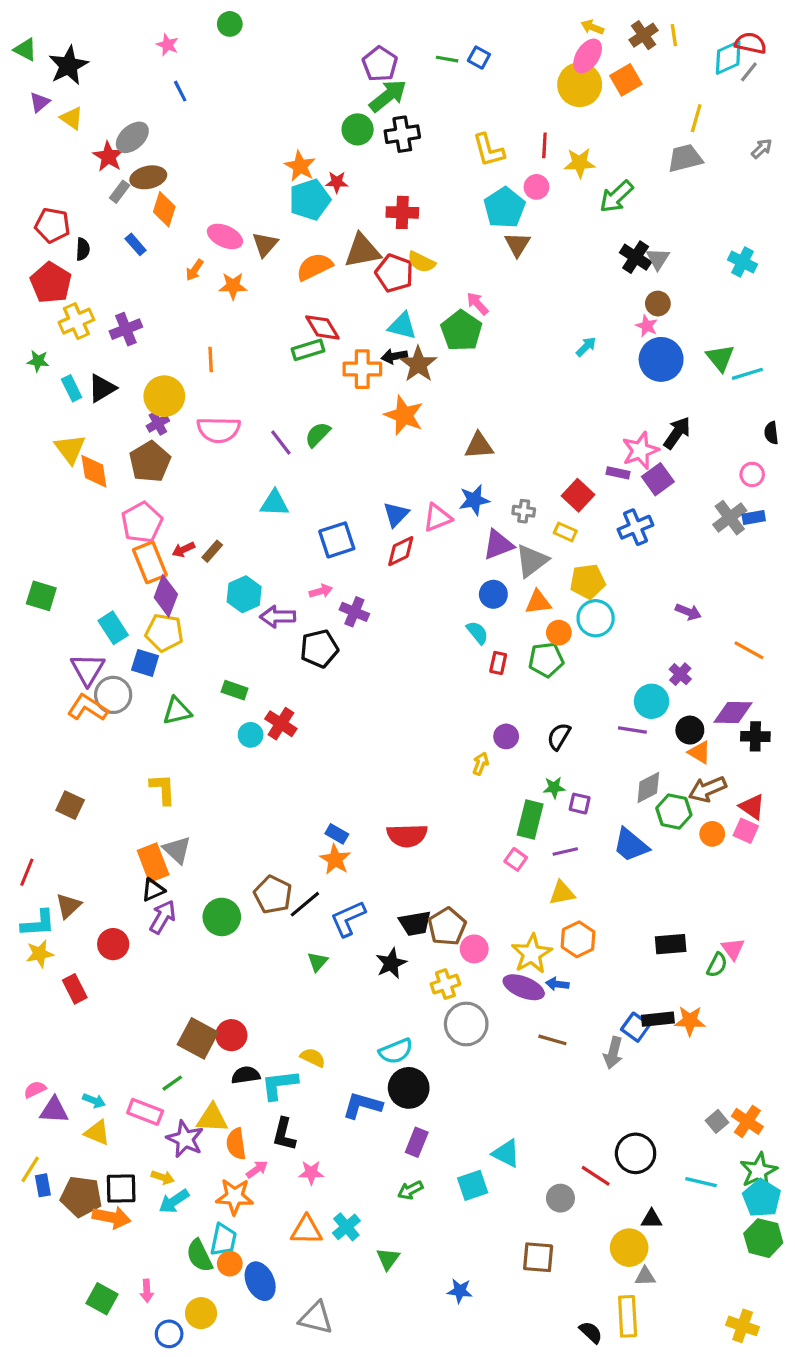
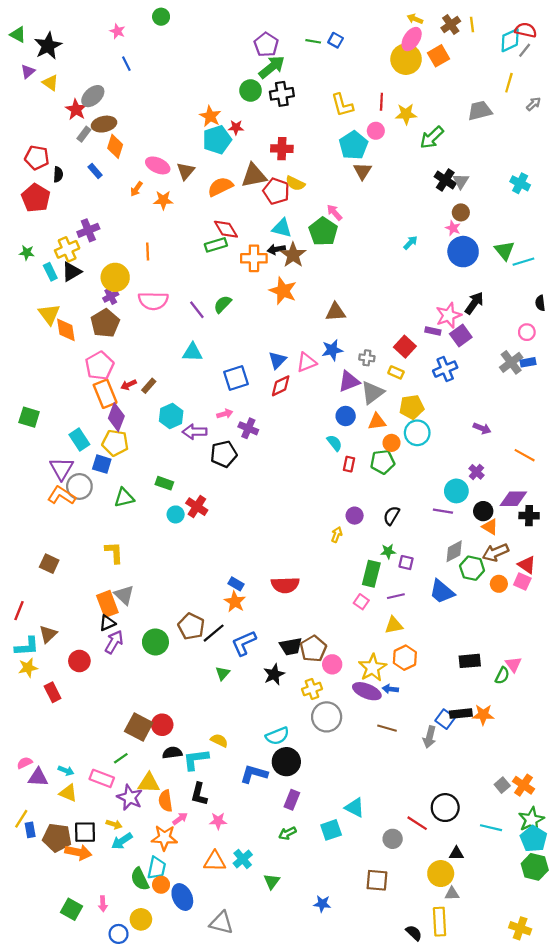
yellow line: (696, 118) -> (509, 83), moved
yellow cross: (76, 321) -> (67, 249), moved

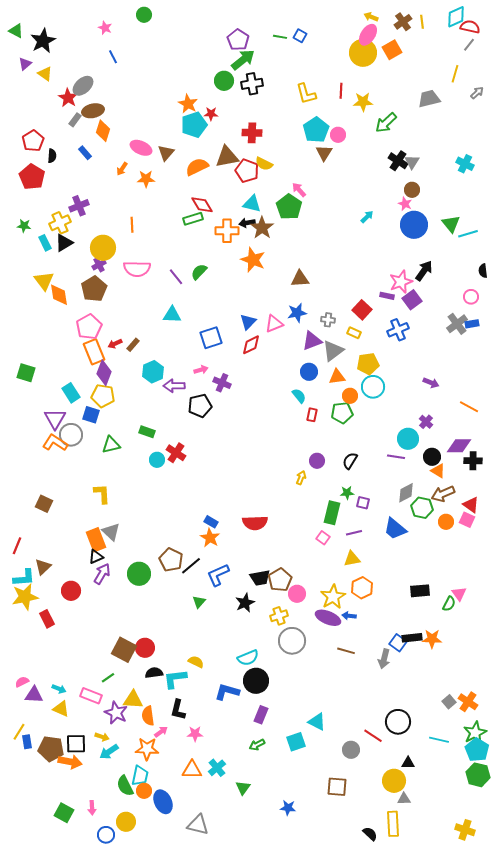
cyan diamond: (510, 40) -> (456, 17), moved
pink circle: (376, 131) -> (338, 135), moved
red pentagon: (37, 158) -> (33, 141), turned 30
yellow star: (28, 668) -> (25, 597), size x1.5

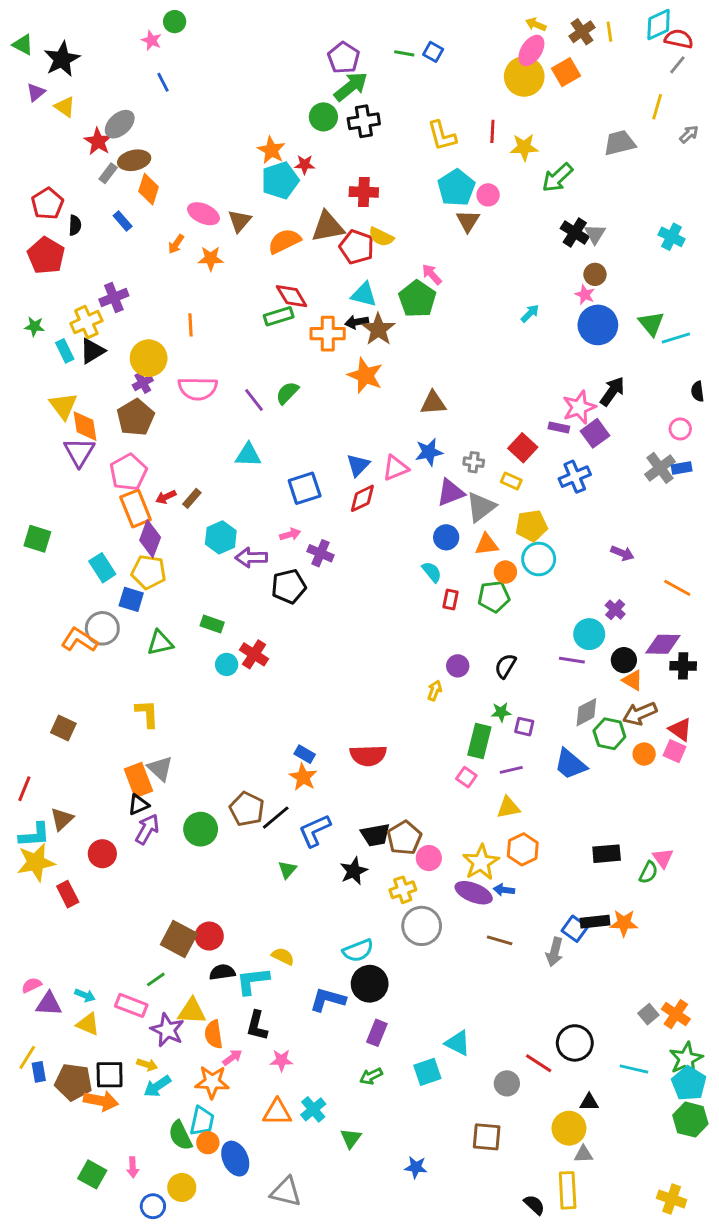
green circle: (144, 15) -> (175, 22), moved
purple triangle: (55, 419) -> (79, 452), moved

